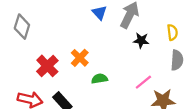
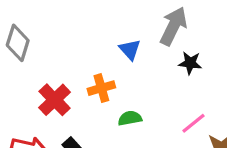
blue triangle: (99, 13) -> (130, 50), moved
orange cross: (80, 58) -> (101, 88), turned 30

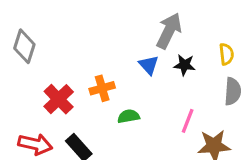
blue triangle: (130, 50) -> (149, 65), moved
pink line: (194, 123) -> (188, 121), turned -30

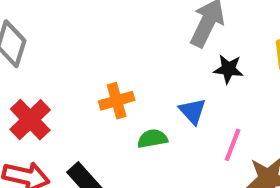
blue triangle: (149, 65) -> (193, 111), moved
red cross: (59, 99) -> (30, 120), moved

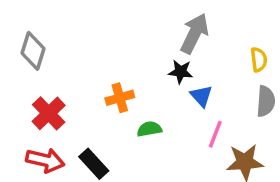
black star: (228, 69) -> (181, 72), moved
blue triangle: (193, 111) -> (201, 96), moved

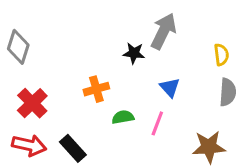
black star: (181, 72) -> (134, 53), moved
pink line: (215, 134) -> (157, 123), moved

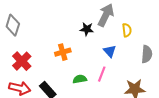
yellow semicircle: (221, 55) -> (127, 30), moved
green semicircle: (123, 117) -> (80, 79), moved

